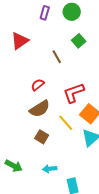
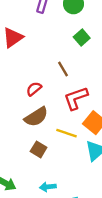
brown line: (57, 57) -> (63, 69), moved
yellow line: (66, 123) -> (66, 133), turned -30

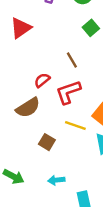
red L-shape: (76, 98) -> (68, 92), moved
brown semicircle: (36, 117) -> (28, 108), moved

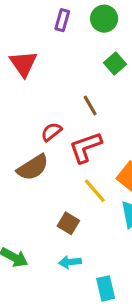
red triangle: (21, 28) -> (23, 64), turned -30
yellow line: (75, 125) -> (95, 191), turned 30
brown square: (47, 142) -> (68, 223), moved

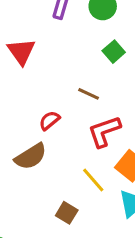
brown line: (90, 105) -> (89, 94), turned -35
red L-shape: (85, 147) -> (104, 131), moved

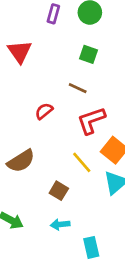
green square: (114, 52) -> (89, 54), moved, turned -30
brown semicircle: (31, 156) -> (21, 161), moved

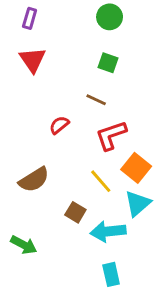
purple rectangle: (53, 14) -> (30, 18), moved
cyan arrow: (60, 224) -> (108, 232), moved, size x1.6

